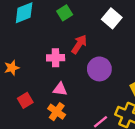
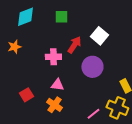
green square: (65, 13) -> (61, 17), turned 32
white square: (112, 18) -> (99, 36), moved
orange star: (12, 68) -> (14, 47), moved

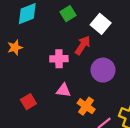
green square: (61, 17) -> (68, 14), turned -32
white square: (99, 36) -> (101, 24), moved
orange cross: (54, 105) -> (86, 106), moved

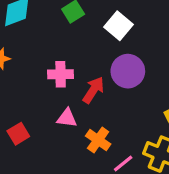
red arrow: (83, 45) -> (93, 90), moved
purple circle: (103, 70) -> (128, 71), moved

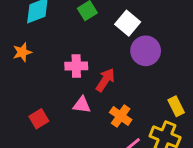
purple circle: (128, 71) -> (146, 51), moved
orange cross: (98, 140) -> (121, 116), moved

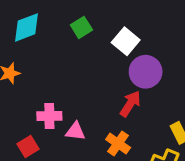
pink cross: (76, 66) -> (49, 116), moved
red arrow: (105, 80) -> (130, 104), moved

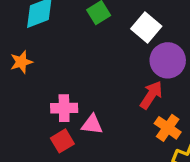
orange cross: (118, 143) -> (168, 128), moved
red square: (28, 147) -> (62, 141), moved

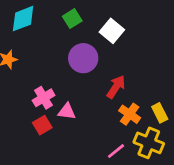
purple circle: (168, 60) -> (83, 58), moved
pink cross: (64, 108) -> (44, 98), turned -30

